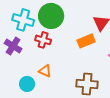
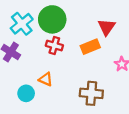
cyan cross: (23, 20) -> (22, 24), turned 35
red cross: (43, 40) -> (54, 46), moved

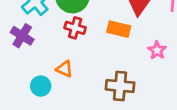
orange rectangle: (90, 47) -> (119, 29), turned 36

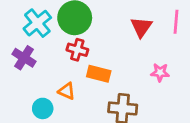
orange rectangle: (119, 29) -> (99, 74), moved
pink star: (157, 50) -> (160, 72), turned -30

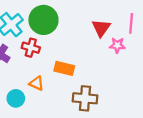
red cross: (77, 50) -> (31, 48), moved
pink star: (160, 72) -> (117, 45), moved

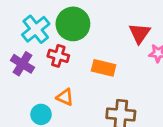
orange rectangle: (64, 68) -> (104, 68), moved

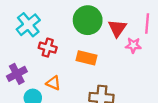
green circle: (73, 24) -> (88, 20), moved
purple cross: (22, 64) -> (17, 74), moved, turned 30

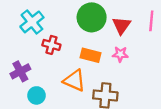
pink star: (133, 45) -> (120, 54), moved
orange triangle: (53, 83) -> (74, 81), moved, size x1.5

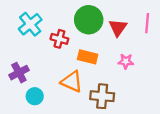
red cross: (51, 45) -> (59, 39), moved
pink star: (120, 54) -> (126, 61), moved

